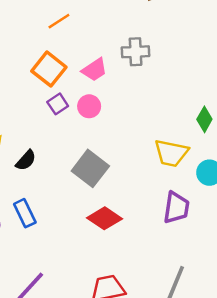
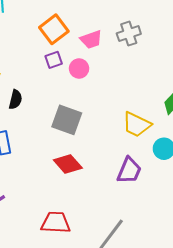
gray cross: (136, 52) -> (129, 34), turned -30
black semicircle: (26, 160) -> (15, 100), turned -42
gray square: (90, 168) -> (67, 120), turned -32

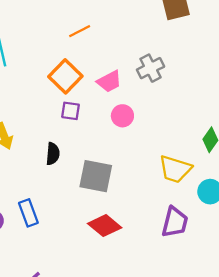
purple square: (54, 60) -> (71, 111), turned 36
pink circle: (79, 69) -> (122, 116), moved
black semicircle: (15, 100) -> (53, 154), moved

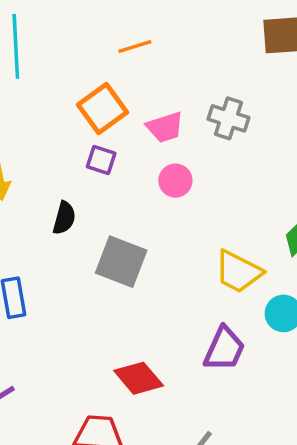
gray cross: (151, 68) -> (228, 118), turned 35
red diamond: (105, 226) -> (139, 378), moved

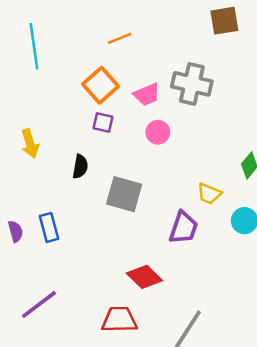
gray cross: (228, 118) -> (192, 84), size x1.4
yellow trapezoid: (238, 272) -> (209, 194), size x0.7
purple trapezoid: (224, 349) -> (184, 228), moved

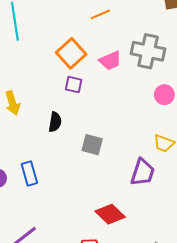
orange line: (120, 38) -> (100, 14), moved
pink circle: (158, 132) -> (164, 95), moved
gray square: (124, 194) -> (92, 145), size x0.7

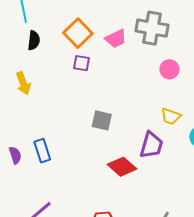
black semicircle: (55, 122) -> (34, 40), moved
red diamond: (110, 214) -> (122, 167), moved

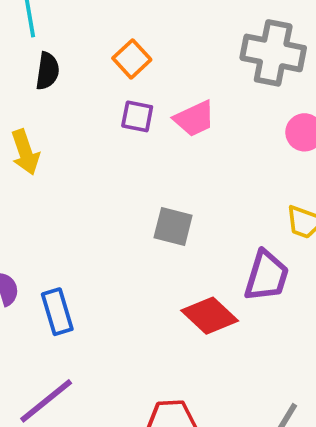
orange square: (78, 33) -> (132, 59), size x0.7
pink trapezoid: (116, 39) -> (194, 119), moved
blue rectangle: (42, 151) -> (57, 312), moved

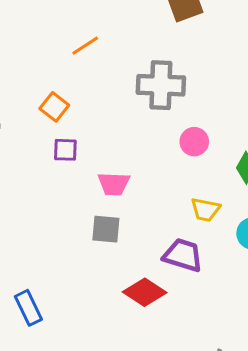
pink trapezoid: (194, 119) -> (114, 184), moved, turned 36
purple trapezoid: (267, 276) -> (183, 255), turned -81

